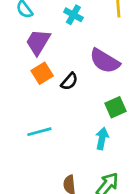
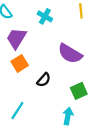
black semicircle: (69, 81) -> (44, 80), moved
cyan line: (39, 132) -> (17, 111), turned -42

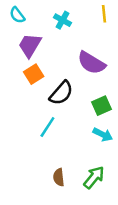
black semicircle: (44, 80) -> (61, 93), size x1.5
cyan line: (17, 111) -> (47, 127), moved
cyan arrow: (68, 116) -> (103, 135), moved, turned 105

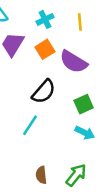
yellow line: (104, 14) -> (80, 22), moved
cyan cross: (63, 20) -> (45, 19), turned 35
orange square: (34, 74) -> (45, 49), moved

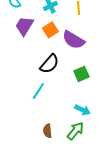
cyan arrow: (85, 133) -> (82, 110), moved

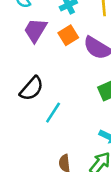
black semicircle: (49, 64) -> (32, 89), moved

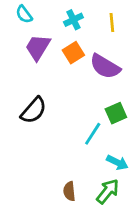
cyan line: (53, 113) -> (93, 134), moved

